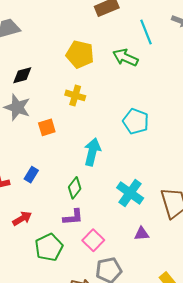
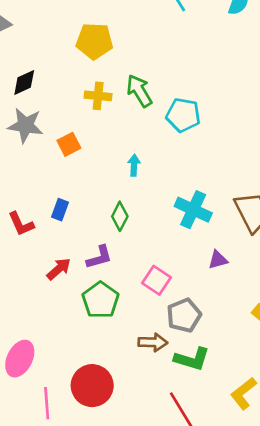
green arrow: (125, 57) -> (139, 91), moved, turned 45
cyan arrow: (92, 152) -> (134, 165), size x0.6
purple L-shape: (73, 217) -> (99, 257), moved

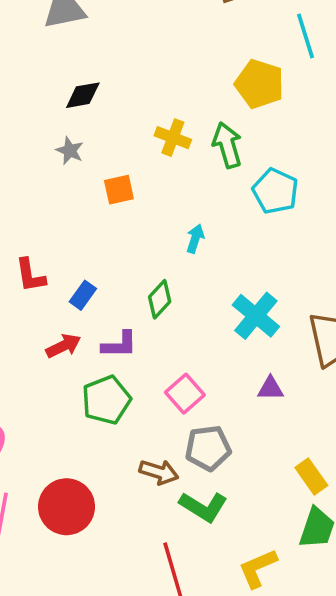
yellow pentagon: (94, 41) -> (259, 84), moved
gray star: (25, 125) -> (70, 151), size x0.6
blue rectangle: (60, 210) -> (83, 295), moved

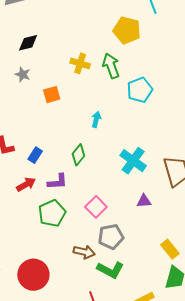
cyan pentagon: (275, 191) -> (140, 90), turned 30

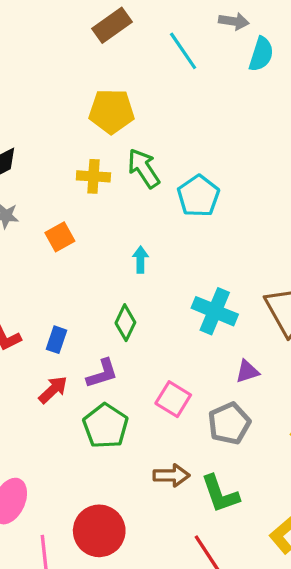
yellow pentagon: (127, 30) -> (112, 111), moved
gray pentagon: (111, 237) -> (229, 423), moved
green L-shape: (110, 270) -> (220, 494), turned 56

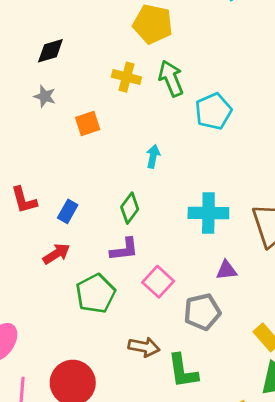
cyan cross: (215, 311) -> (208, 213), turned -33
purple L-shape: (102, 374) -> (124, 249), moved

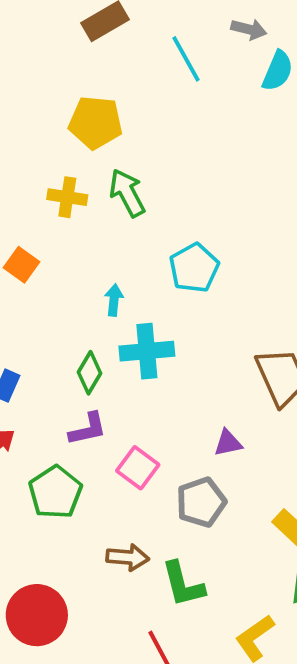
cyan pentagon: (213, 111) -> (194, 268), moved
orange square: (88, 123) -> (21, 265), turned -30
cyan cross: (208, 213) -> (147, 351), moved

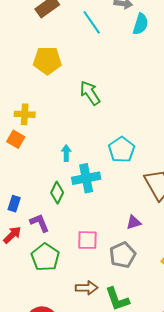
green arrow: (127, 193) -> (90, 93), moved
yellow cross: (67, 197) -> (25, 114), moved
cyan pentagon: (194, 268) -> (122, 150), moved
purple L-shape: (88, 429) -> (40, 223), moved, turned -95
pink square: (138, 468) -> (87, 240), turned -30

